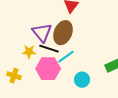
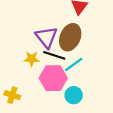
yellow cross: (14, 76) -> (12, 95), moved
cyan circle: (82, 80) -> (74, 95), moved

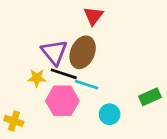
cyan line: (74, 64) -> (87, 85), turned 54
cyan circle: (74, 95) -> (110, 114), moved

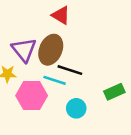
red triangle: (93, 16) -> (61, 15), turned -36
black line: (64, 74) -> (70, 70), moved

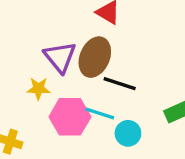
cyan line: (55, 80) -> (100, 113), moved

